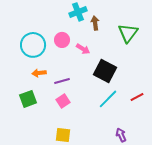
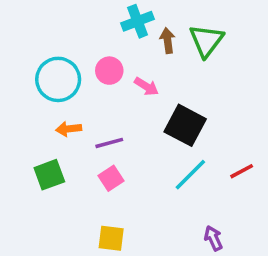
green triangle: (128, 33) -> (206, 41), moved

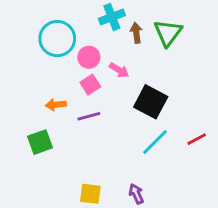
cyan circle: (58, 79) -> (57, 39), moved
pink square: (111, 178) -> (90, 85), moved
purple arrow: (213, 238) -> (136, 194), moved

